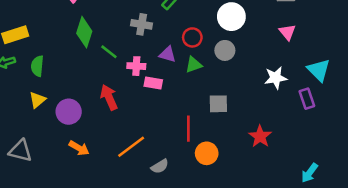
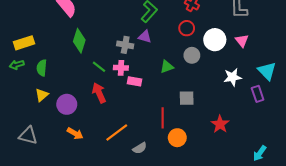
white circle: (231, 17) -> (215, 40), moved
gray cross: (142, 24) -> (125, 45), moved
red circle: (192, 37) -> (187, 28), moved
green line: (109, 52) -> (99, 67), moved
purple triangle: (168, 54) -> (145, 37), moved

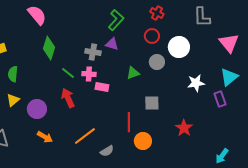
pink triangle: (242, 41) -> (229, 43), moved, size x1.5
cyan triangle: (267, 71) -> (229, 77), turned 36

